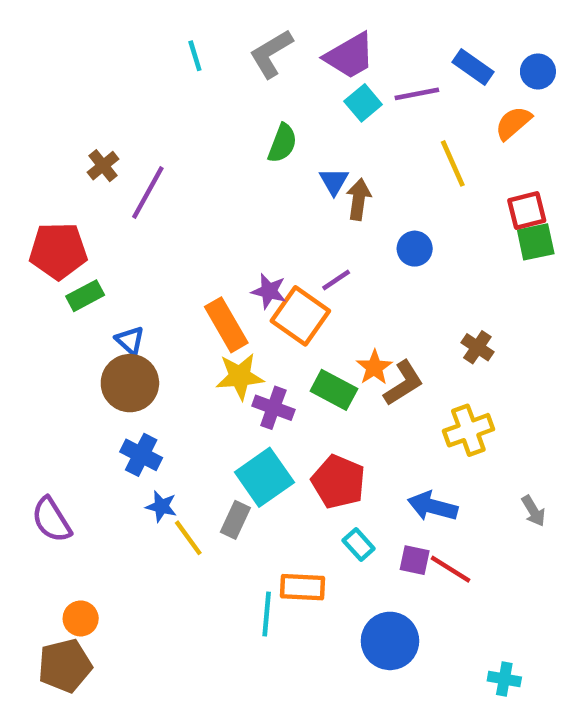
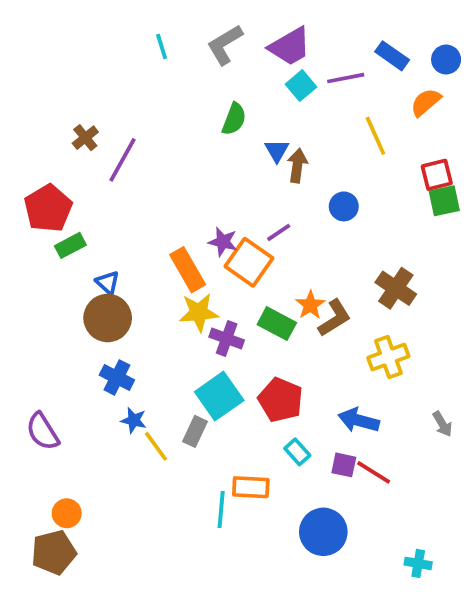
red pentagon: (58, 251) -> (48, 208), turned -30
brown cross: (477, 347) -> (396, 288), size x1.5

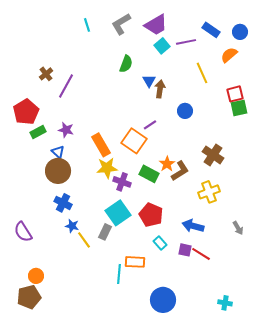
purple star: (223, 242) -> (66, 130), moved
blue circle: (323, 532) -> (163, 300), moved

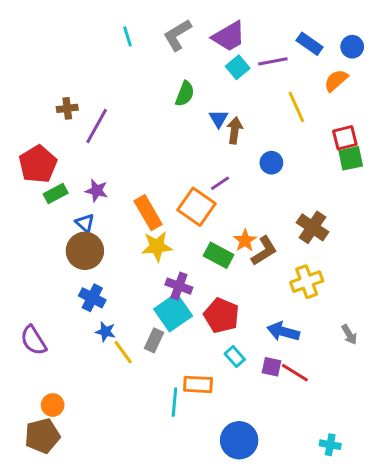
brown cross: (46, 74) -> (67, 108), turned 32
purple cross: (122, 182) -> (179, 286), moved

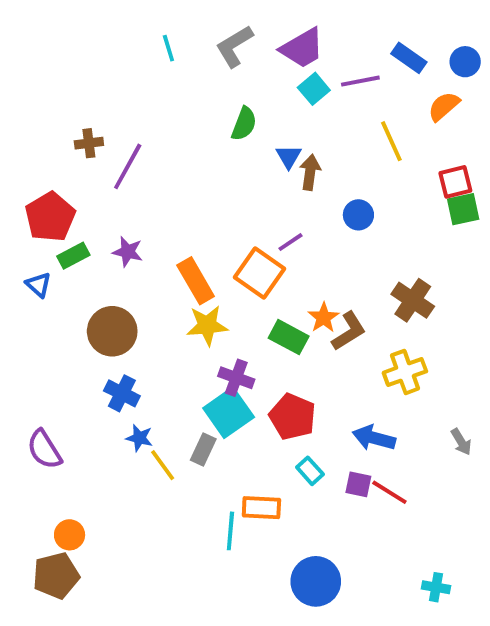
blue triangle: (85, 223) -> (38, 285), moved

